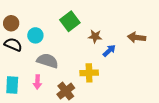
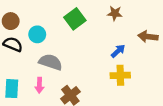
brown star: (95, 36) -> (115, 13), moved
yellow cross: (89, 73) -> (120, 75), moved

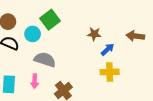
brown star: (115, 13) -> (94, 34), moved
green square: (75, 19) -> (50, 20), moved

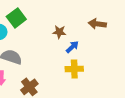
brown arrow: (135, 36) -> (97, 24), moved

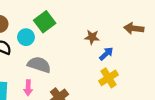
yellow cross: (74, 69) -> (108, 78), turned -30

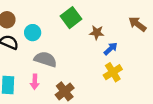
green square: (45, 22) -> (71, 18), moved
brown arrow: (134, 28) -> (137, 24), turned 30

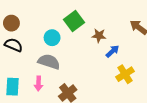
cyan circle: (33, 33) -> (52, 38), moved
yellow cross: (113, 72) -> (125, 74), moved

